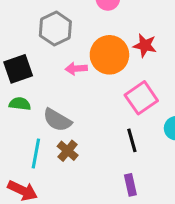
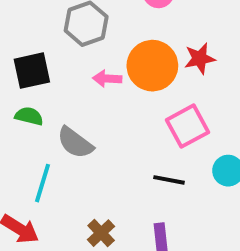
red star: (145, 45) -> (200, 59), turned -30
black line: (132, 140) -> (169, 180), turned -70
brown cross: (68, 151) -> (101, 233), moved

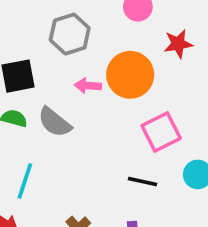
red star: (200, 59) -> (178, 44), moved
gray semicircle: (75, 143) -> (55, 122), moved

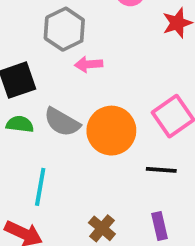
orange circle: (130, 75) -> (111, 131), moved
pink arrow: (88, 86) -> (89, 64), moved

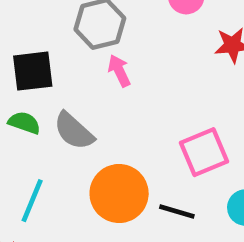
pink arrow: (89, 64) -> (119, 71), turned 56
orange circle: (111, 131) -> (119, 194), moved

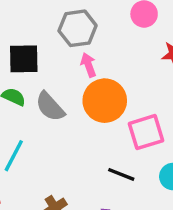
orange circle: (119, 194) -> (105, 101), moved

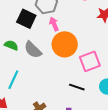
black square: (24, 59) -> (26, 19), moved, turned 30

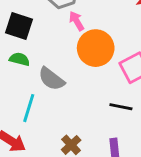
black square: (26, 19) -> (19, 26), moved
gray semicircle: (33, 50) -> (51, 79), moved

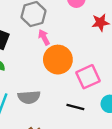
gray semicircle: (51, 79) -> (29, 97), moved, turned -45

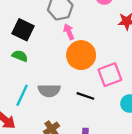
black line: (75, 107) -> (85, 96), moved

